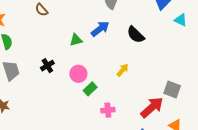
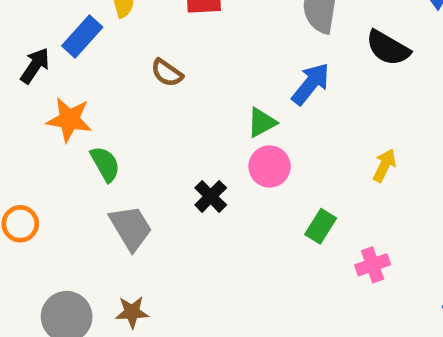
black semicircle: (136, 35) -> (388, 48), moved
pink circle: (78, 74) -> (270, 166), moved

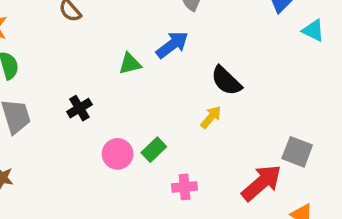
black semicircle: (388, 48) -> (226, 81), moved
pink circle: (270, 166) -> (118, 154), moved

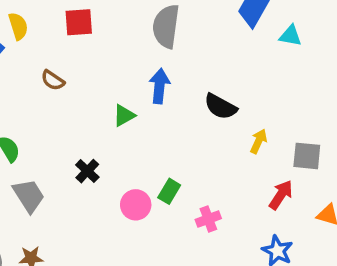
blue arrow: (172, 45) -> (159, 86), turned -32
yellow arrow: (211, 117) -> (259, 141), moved
red arrow: (262, 183) -> (281, 195), size x0.7

